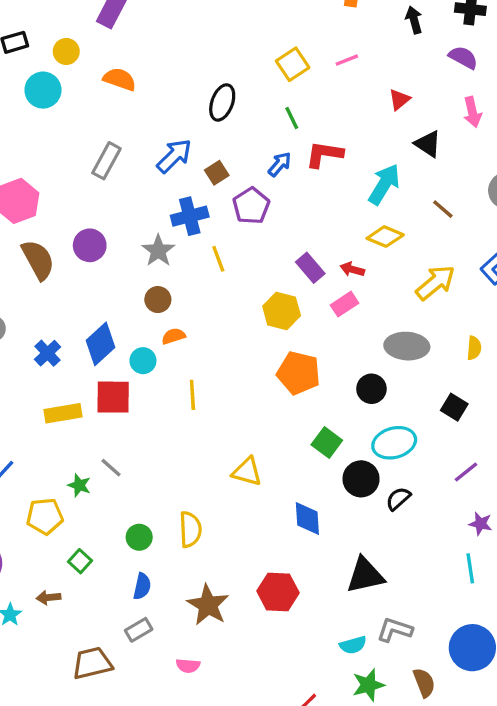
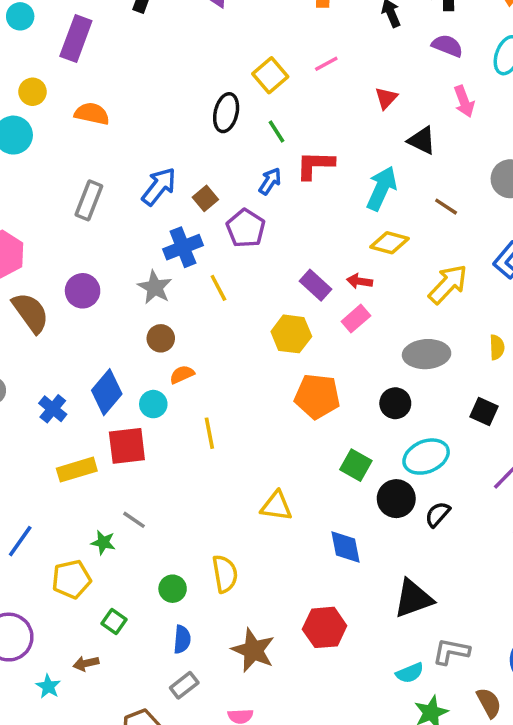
black ellipse: (222, 102) -> (226, 113), moved

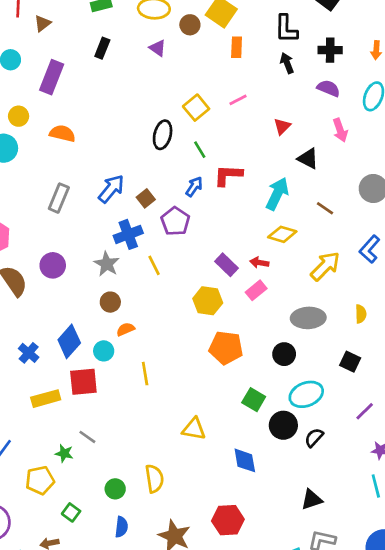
black triangle: (413, 599) -> (312, 500), moved, size x0.7

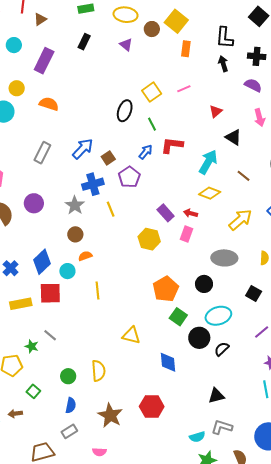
pink rectangle: (256, 290) -> (187, 234), turned -35
orange pentagon: (226, 348) -> (166, 289), moved, turned 30

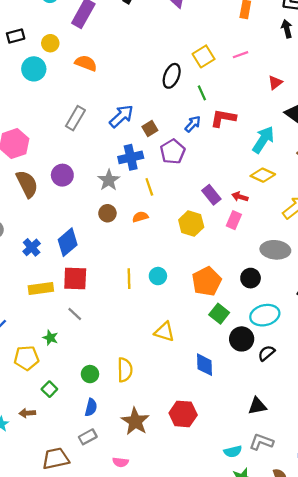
orange semicircle: (85, 256) -> (140, 217), moved
cyan circle: (67, 271) -> (158, 276), moved
gray line: (50, 335) -> (75, 314), moved

